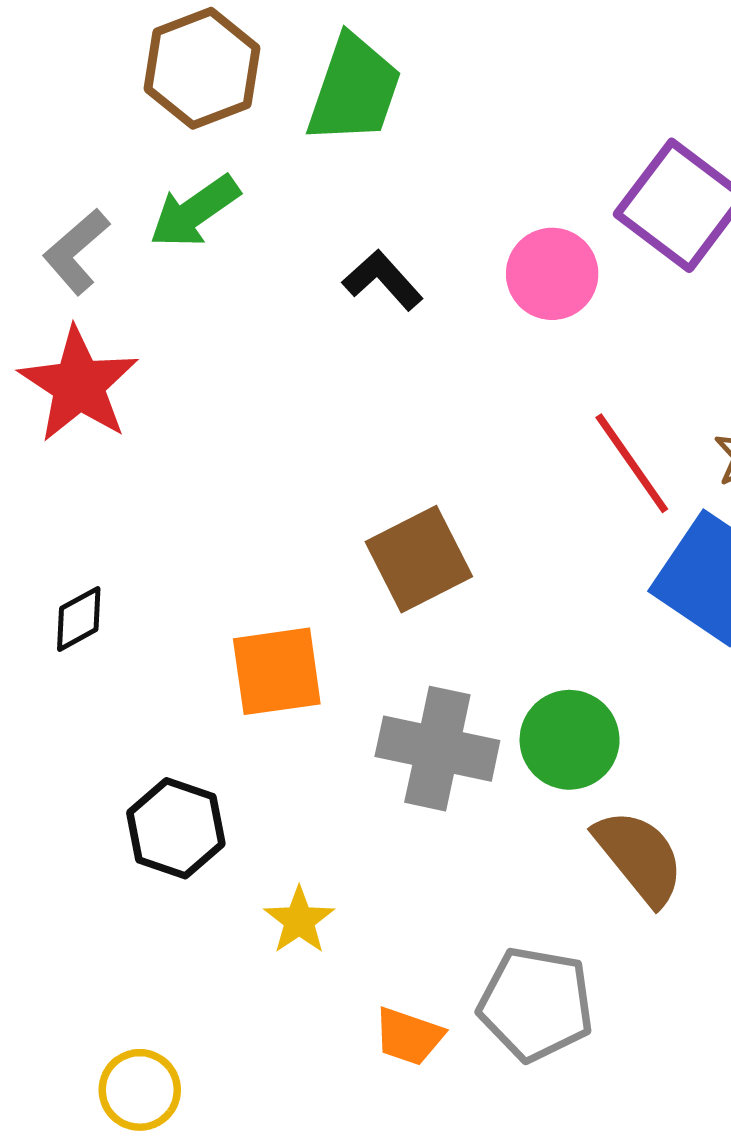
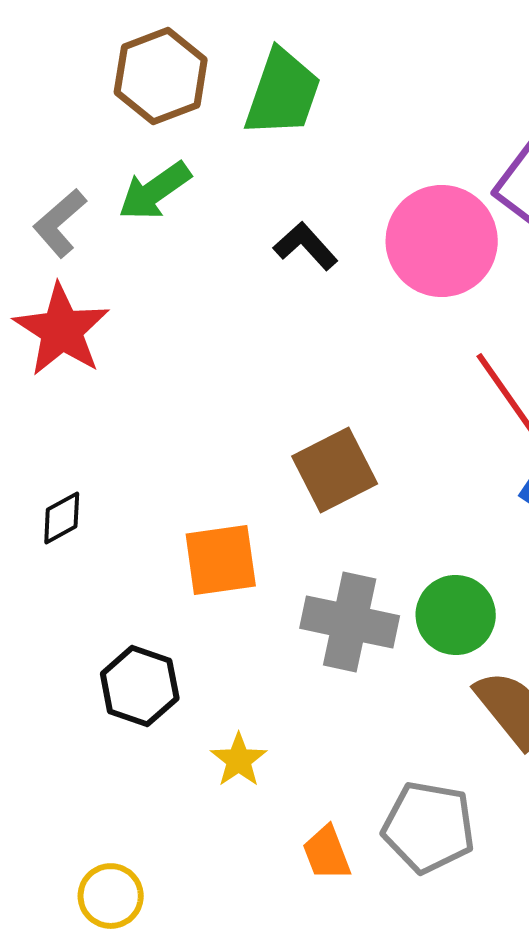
pink circle: (552, 274) -> (442, 241), size x1.5
orange trapezoid: (409, 1036) -> (327, 853), turned 50

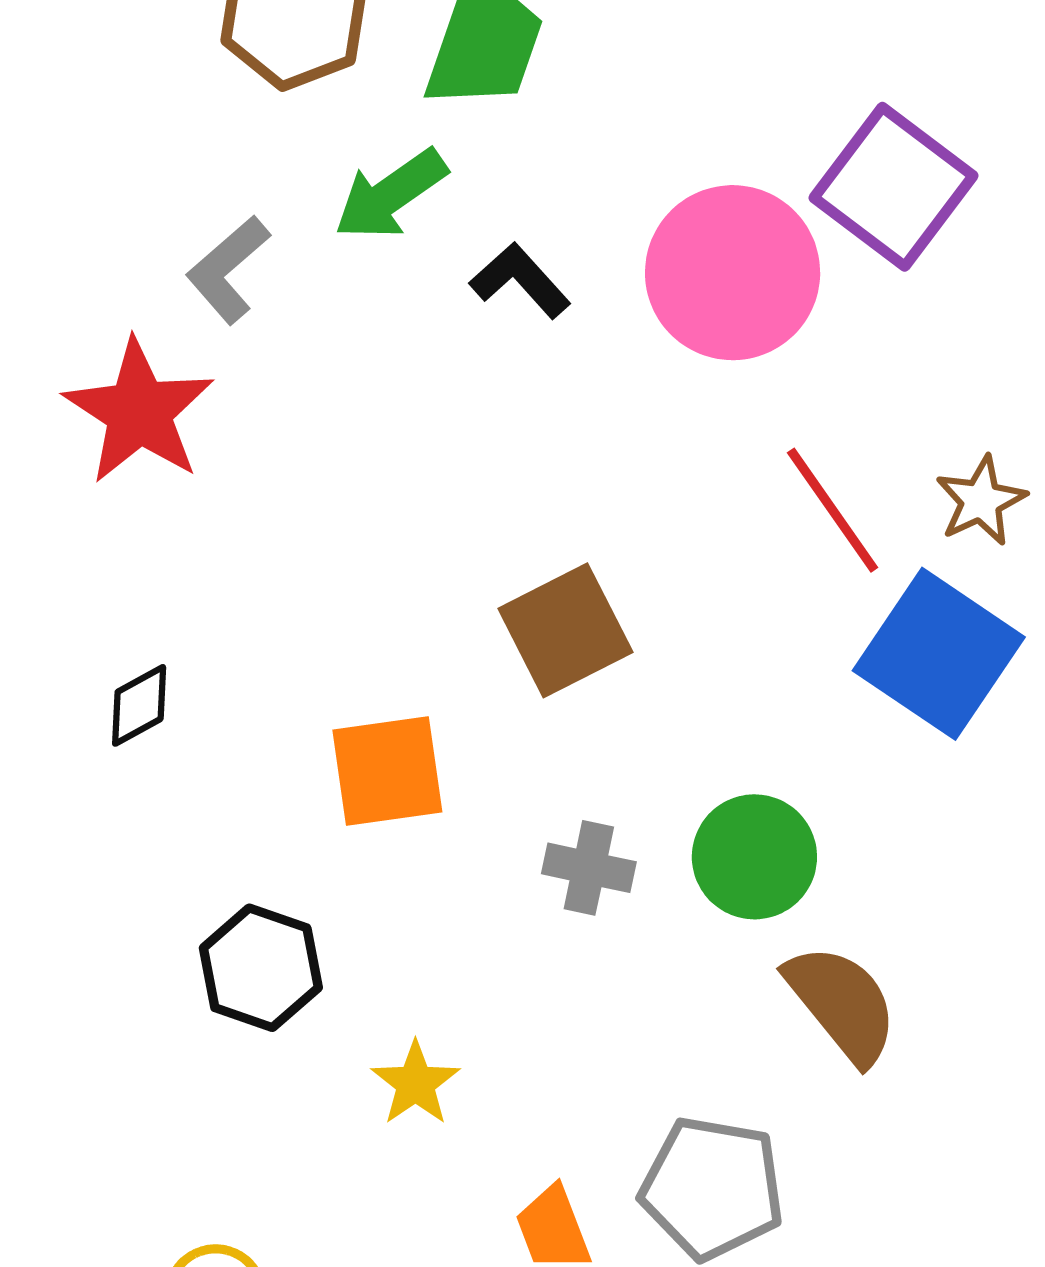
green arrow: (155, 191) -> (390, 195), moved
gray L-shape: (60, 223) -> (228, 270), moved
gray cross: (350, 622) -> (589, 868), size x0.6

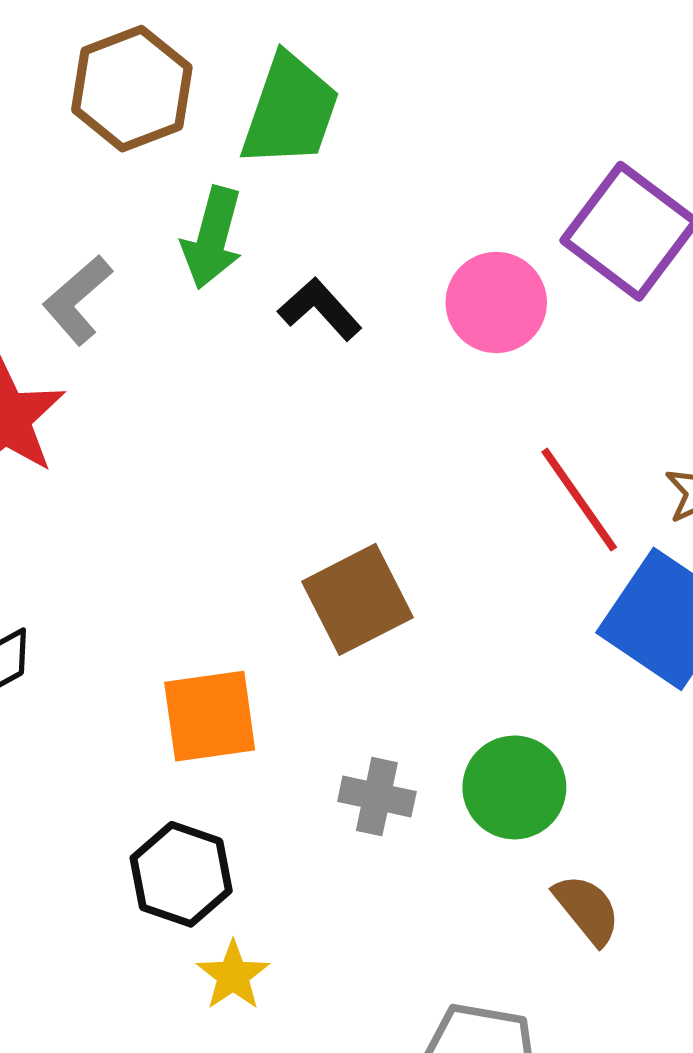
green arrow: (390, 195) -> (212, 238), turned -40
pink circle: (733, 273) -> (496, 303), size x0.7
black hexagon: (261, 968) -> (181, 874), moved
brown semicircle: (842, 1004) -> (587, 909), size x0.7

